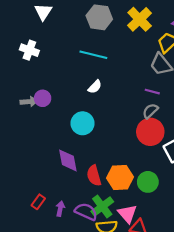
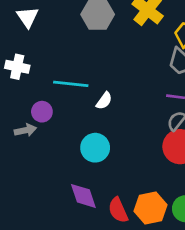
cyan line: (93, 55) -> (71, 84), moved
purple circle: (43, 98) -> (42, 112), moved

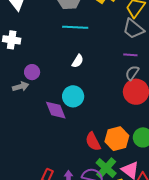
cyan line: (71, 84) -> (75, 27), moved
purple diamond: (83, 196) -> (56, 110), moved

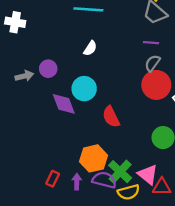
purple circle: (32, 72) -> (48, 69), moved
orange hexagon: (117, 139) -> (93, 158), moved
red semicircle: (93, 142) -> (111, 117), moved

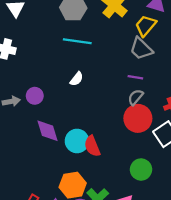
cyan circle: (84, 89) -> (77, 141), moved

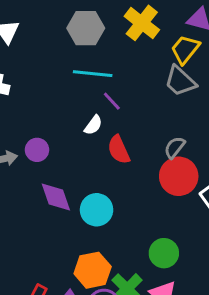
purple line: (135, 77) -> (112, 101), moved, turned 40
red semicircle: (92, 146) -> (119, 150), moved
green circle: (141, 170) -> (164, 253), moved

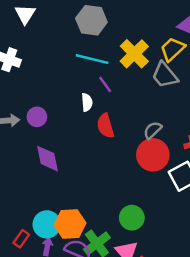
yellow cross: (142, 23) -> (134, 54), moved
white semicircle: (93, 125) -> (87, 102), turned -48
cyan circle: (97, 210) -> (47, 224), moved

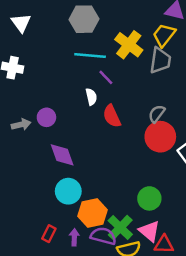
gray trapezoid: (165, 75) -> (160, 60), turned -124
cyan circle: (47, 224) -> (68, 191), moved

